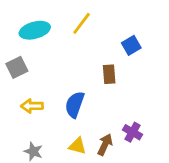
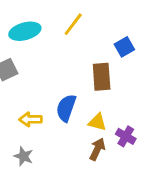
brown rectangle: (109, 74) -> (102, 77), size x1.4
yellow arrow: (32, 106) -> (31, 119), moved
yellow triangle: (77, 146) -> (97, 122), moved

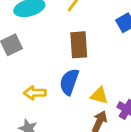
brown rectangle: (102, 77) -> (79, 45), moved

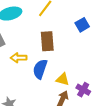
yellow arrow: (35, 93) -> (18, 58), moved

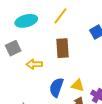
blue semicircle: (40, 69) -> (56, 87), moved

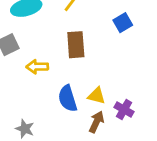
blue semicircle: (56, 87) -> (68, 98), turned -36

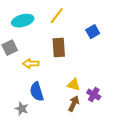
blue semicircle: (68, 98) -> (37, 92), moved

